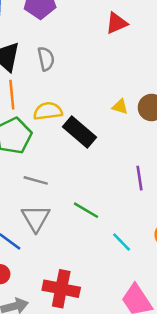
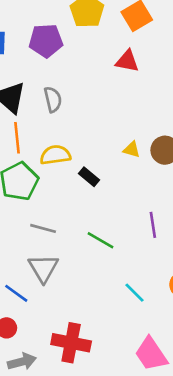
red triangle: (117, 23) -> (127, 61), turned 35
black rectangle: (79, 132) -> (89, 177), size x0.6
green line: (86, 210) -> (101, 240), moved

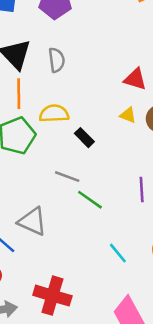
red triangle: (127, 61) -> (135, 79), moved
gray line: (43, 228) -> (67, 177), moved
gray triangle: (43, 268) -> (32, 221), turned -40

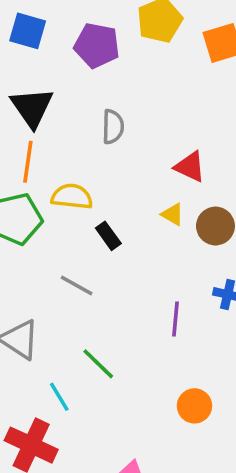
gray semicircle: (57, 60) -> (113, 127), moved
green line: (90, 200) -> (98, 364), moved
cyan line: (118, 253) -> (59, 397), moved

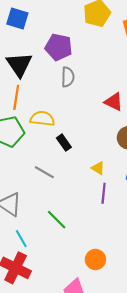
purple pentagon: (97, 45) -> (59, 47), moved
yellow triangle: (173, 214) -> (98, 168), moved
cyan line: (59, 397) -> (21, 239), moved
orange circle: (194, 406) -> (95, 259), moved

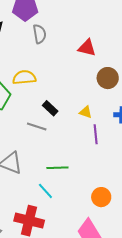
black rectangle: (64, 143) -> (50, 108), moved
green line: (57, 220) -> (57, 168), turned -35
cyan line: (21, 239) -> (45, 191), moved

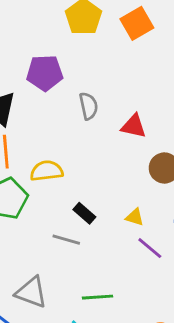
gray semicircle: (39, 34) -> (89, 106), moved
purple line: (96, 134) -> (150, 248), turned -42

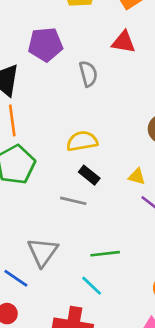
red triangle: (134, 126) -> (124, 42), moved
yellow semicircle: (47, 171) -> (82, 141), moved
gray triangle: (31, 292) -> (43, 252), turned 48

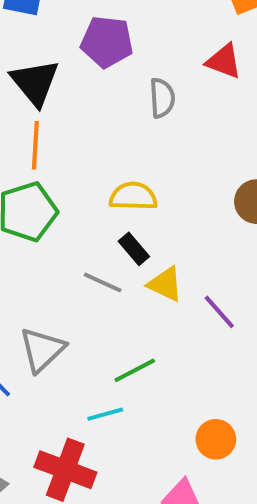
yellow triangle: (137, 177) -> (165, 284), moved, size x1.4
green line: (105, 254) -> (135, 370), turned -32
cyan line: (92, 286) -> (105, 414), turned -70

